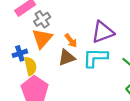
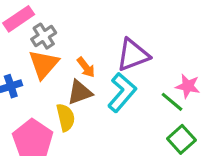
cyan L-shape: (95, 58) -> (122, 92), turned 130
yellow semicircle: (30, 66) -> (66, 117), moved

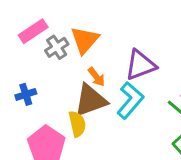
orange triangle: (44, 64) -> (85, 40), moved
brown triangle: (80, 92) -> (91, 100), size x1.4

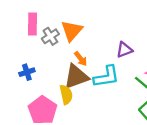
pink rectangle: (33, 31) -> (32, 24), turned -55
purple triangle: (141, 65) -> (124, 50), moved, size x0.7
cyan L-shape: (130, 100) -> (106, 77), turned 40

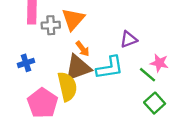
gray cross: (50, 36) -> (51, 25), turned 30
yellow semicircle: (66, 95) -> (67, 87), size x1.4

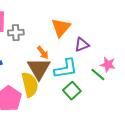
orange triangle: (73, 19) -> (61, 28), moved
brown triangle: (78, 68) -> (39, 69), turned -40
green square: (155, 103) -> (72, 91), moved

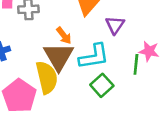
purple triangle: (82, 45) -> (115, 25), turned -35
green line: (98, 75) -> (136, 64), turned 56

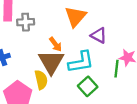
purple triangle: (115, 25) -> (99, 35), turned -35
yellow semicircle: (47, 77) -> (41, 80), size x0.7

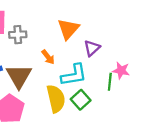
purple triangle: (99, 35) -> (92, 48), turned 49
brown triangle: (51, 62) -> (19, 76), moved
yellow semicircle: (41, 80) -> (56, 99), moved, size x1.4

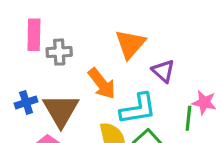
purple triangle: (92, 48) -> (163, 71), turned -36
orange arrow: (48, 57) -> (102, 84), size x1.5

